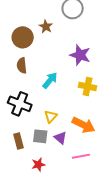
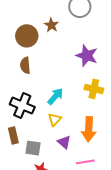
cyan arrow: (50, 80) -> (55, 96), moved
orange arrow: (83, 125) -> (89, 129), turned 65
gray square: (40, 136) -> (33, 148), moved
brown rectangle: (19, 141) -> (13, 135), moved

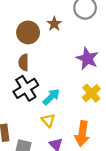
yellow cross: (94, 89) -> (91, 93), turned 30
black cross: (22, 106) -> (26, 88), moved, turned 30
yellow triangle: (55, 119) -> (48, 120), turned -32

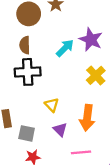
black cross: (26, 88) -> (28, 72), turned 30
cyan arrow: (51, 97) -> (65, 48), moved

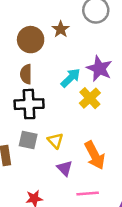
yellow cross: (96, 75) -> (90, 98), moved
orange arrow: (87, 118) -> (95, 155), turned -35
gray square: (27, 133) -> (28, 140), moved

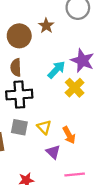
orange arrow: (95, 155) -> (69, 135), moved, size x0.7

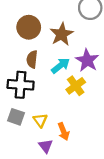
brown star: (46, 26) -> (62, 34), moved, size x1.5
brown semicircle: (16, 67) -> (32, 59), moved

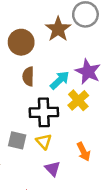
brown star: (62, 34) -> (58, 29), moved
black cross: (21, 85) -> (44, 112), moved
orange arrow: (64, 132) -> (84, 152), moved

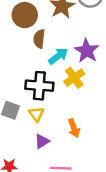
brown semicircle: (28, 76) -> (39, 39), moved
purple triangle: (52, 169) -> (42, 141), turned 35

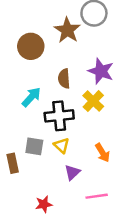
brown semicircle: (39, 39) -> (64, 79), moved
cyan arrow: (58, 56) -> (31, 97), moved

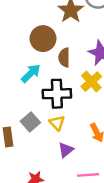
brown circle: (31, 46) -> (43, 39), moved
gray square: (34, 146) -> (30, 122), turned 36

